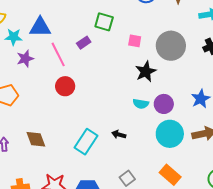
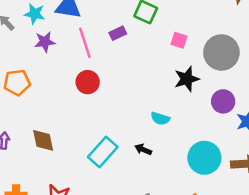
cyan semicircle: (141, 104) -> (160, 119), moved
purple circle: (164, 104) -> (223, 101), moved

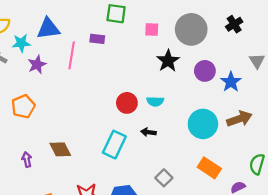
purple rectangle: (118, 33) -> (97, 39), turned 48
pink line: (85, 43) -> (72, 55), turned 44
red circle: (88, 82) -> (127, 103), moved

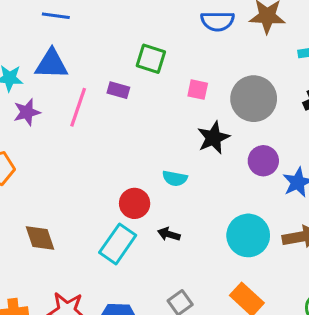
cyan semicircle: (155, 101) -> (175, 178), moved
red circle: (127, 103) -> (135, 203), moved

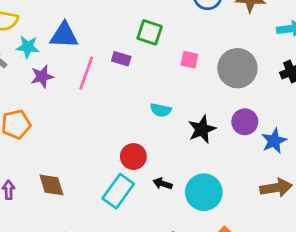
black star: (213, 138) -> (202, 129), moved
cyan semicircle: (175, 178) -> (161, 110), moved
cyan circle: (248, 235) -> (204, 192), moved

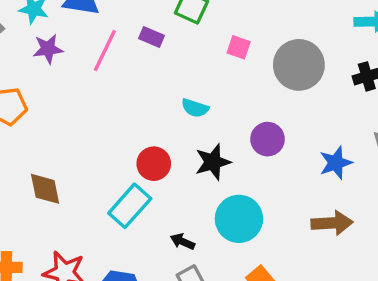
purple circle: (245, 122) -> (268, 139), moved
black star: (202, 129) -> (213, 162), moved
black arrow: (162, 184) -> (183, 242), moved

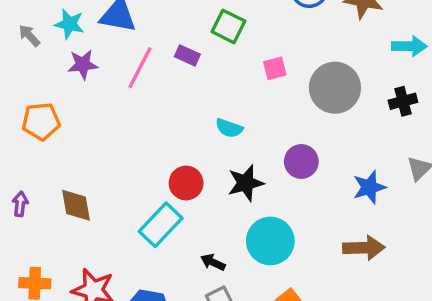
pink square: (239, 47) -> (275, 68), turned -35

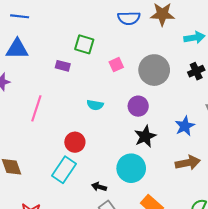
pink line: (140, 68) -> (36, 108), moved
purple circle: (301, 161) -> (138, 106), moved
black star: (246, 183) -> (145, 136), moved

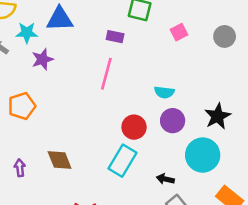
gray circle: (154, 70) -> (225, 36), size x0.6
cyan semicircle: (95, 105) -> (164, 92), moved
purple circle: (138, 106) -> (173, 121), moved
pink line: (36, 108) -> (106, 74), moved

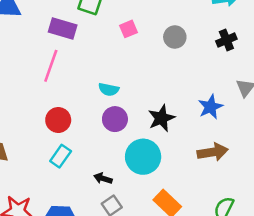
purple rectangle: (115, 37) -> (63, 28), size x1.5
red circle: (134, 127) -> (58, 120), moved
cyan rectangle: (123, 161) -> (61, 156), size x0.7

